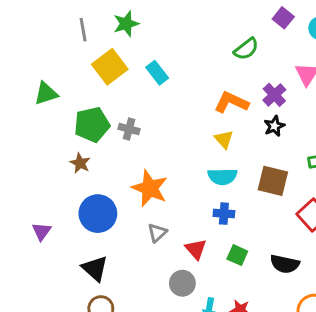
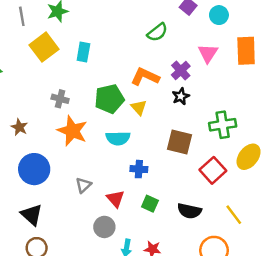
cyan rectangle: (157, 73) -> (83, 52), turned 48
green pentagon: (92, 125) -> (109, 99), moved
cyan semicircle: (222, 176) -> (118, 138), moved
orange star: (150, 188) -> (72, 131), moved

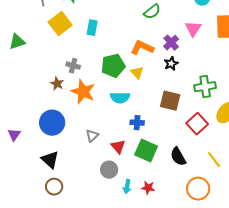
brown star: (19, 127) -> (57, 84), moved
green square: (150, 204) -> (146, 151), size x1.6
black semicircle: (189, 211) -> (178, 157), turned 48

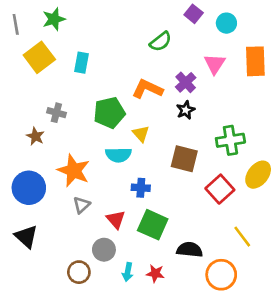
yellow triangle: (137, 73) -> (141, 134), moved
orange star: (83, 92) -> (74, 171), moved
black semicircle: (178, 157) -> (190, 250), moved, turned 126
brown circle: (54, 187) -> (79, 272), moved

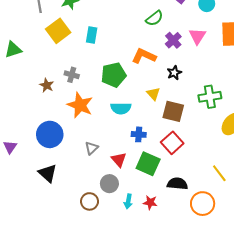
purple cross: (186, 82) -> (173, 40), moved
yellow triangle: (141, 134) -> (153, 94), moved
brown star: (35, 136) -> (47, 85), moved
orange star: (74, 171) -> (80, 105), moved
red square: (220, 189) -> (172, 143), moved

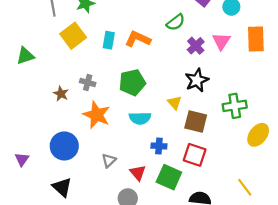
orange L-shape: (144, 56) -> (138, 39), moved
black star: (174, 73) -> (197, 80), size x1.5
red square: (172, 143) -> (195, 155), turned -30

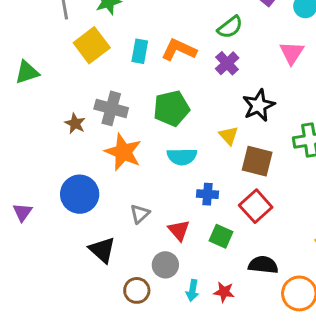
purple cross: (196, 46) -> (227, 63), moved
gray cross: (88, 82) -> (111, 108), size x1.5
red square: (195, 155) -> (256, 206), turned 30
green square: (169, 177) -> (221, 236), size x0.7
black triangle: (62, 187) -> (102, 250), moved

